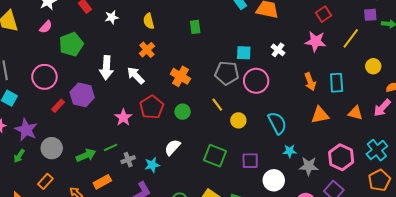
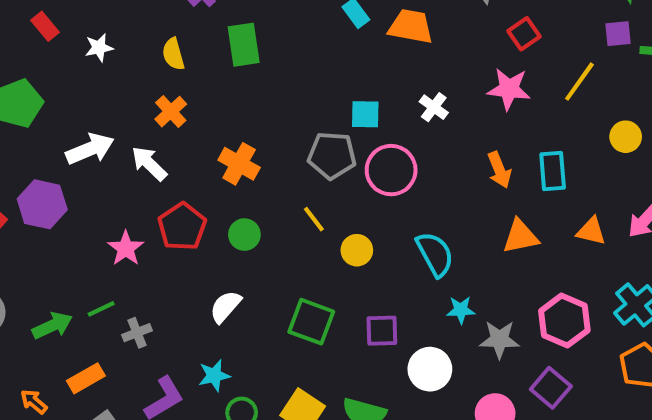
green rectangle: (195, 27) -> (244, 45), moved, size x1.5
white arrow: (106, 68) -> (90, 149), turned -115
cyan star: (152, 165) -> (214, 375), moved

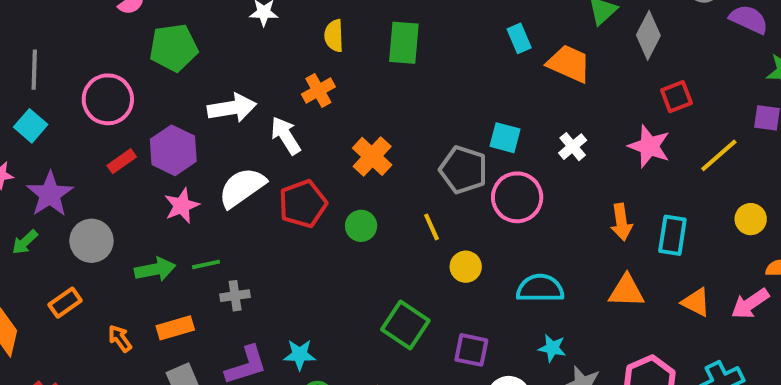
pink star: (126, 248) -> (182, 206), moved
cyan semicircle: (435, 254) -> (540, 288), turned -75
white semicircle: (225, 307) -> (242, 188), moved, size x1.4

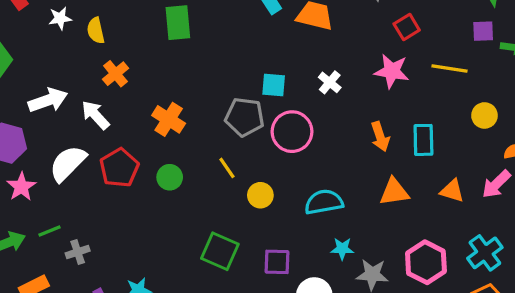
yellow semicircle: (334, 36) -> (96, 30), moved
yellow line: (719, 155) -> (449, 68), turned 60

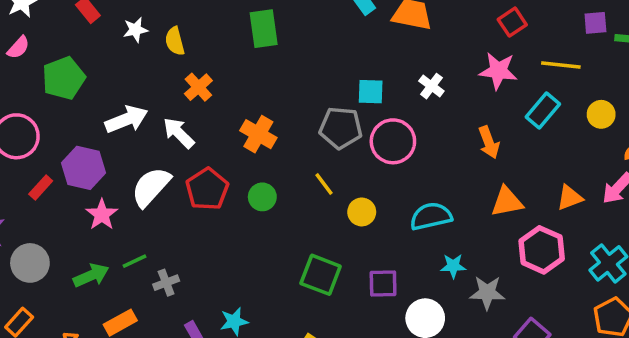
cyan rectangle: (423, 140) -> (543, 111), moved, turned 44
orange triangle: (452, 191) -> (570, 198), turned -35
pink hexagon: (426, 262) -> (542, 250), moved

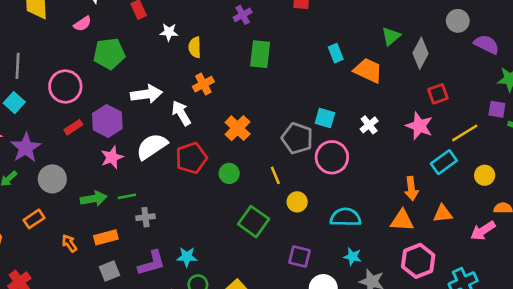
yellow line: (561, 65) -> (465, 133), turned -52
orange arrow: (489, 142) -> (411, 189), moved
orange triangle: (570, 198) -> (443, 214), moved
green square: (321, 275) -> (254, 222), moved

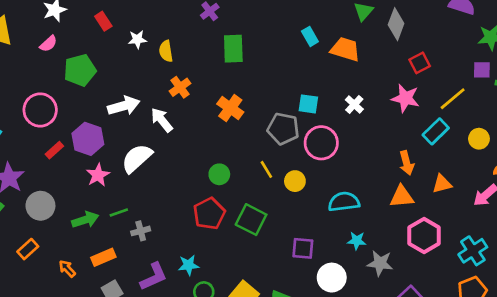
orange cross: (238, 128) -> (230, 108), moved
red pentagon: (191, 158) -> (209, 214), moved
yellow circle: (297, 202) -> (295, 181), moved

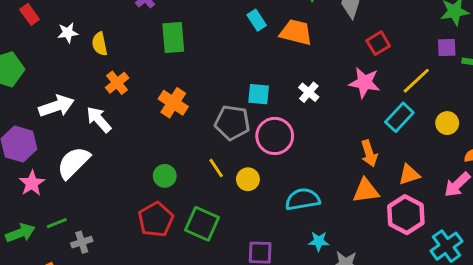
pink hexagon: (424, 235) -> (406, 215), moved

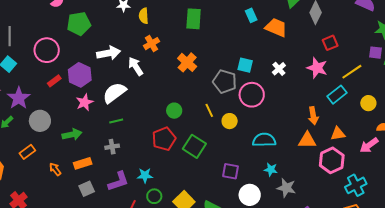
green line: (57, 223) -> (116, 121), moved

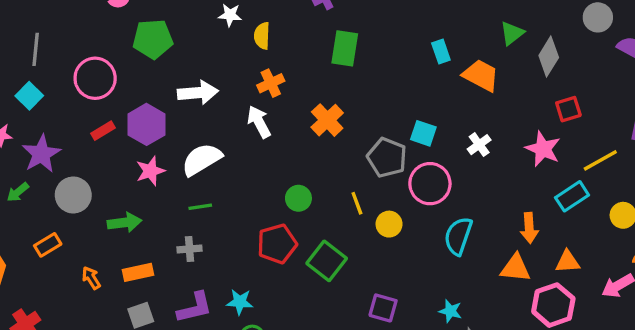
white arrow: (136, 66) -> (259, 122), moved
cyan semicircle: (264, 140) -> (458, 236), moved, turned -75

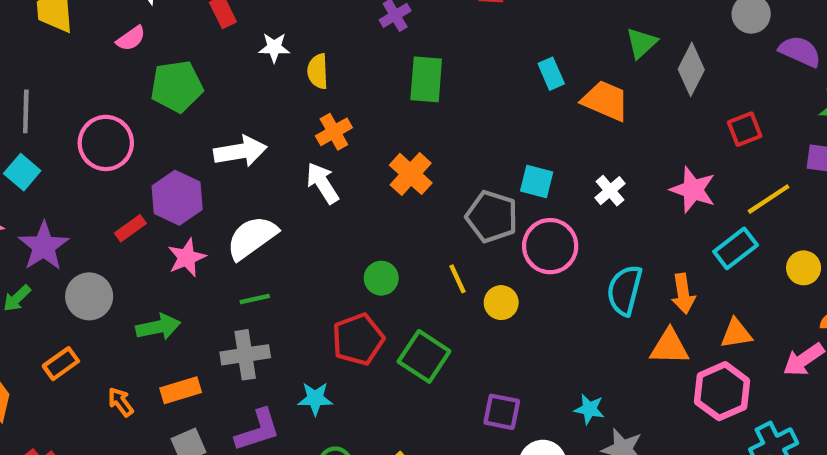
red square: (568, 109) -> (745, 129), moved
red rectangle: (103, 131) -> (130, 228), moved
cyan semicircle: (458, 236) -> (625, 290), moved
gray cross: (190, 249) -> (245, 355), size x1.5
cyan star: (240, 302) -> (315, 399), moved

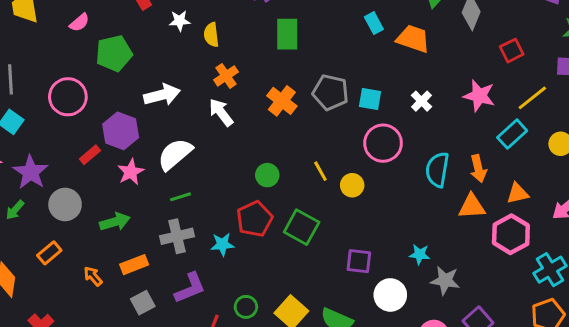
gray pentagon: (492, 217) -> (331, 92), moved
cyan star: (315, 399) -> (222, 244), moved

